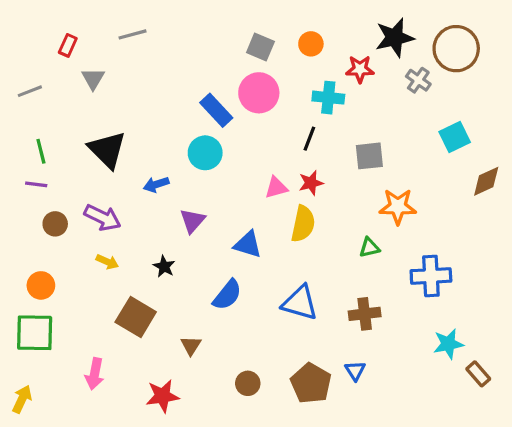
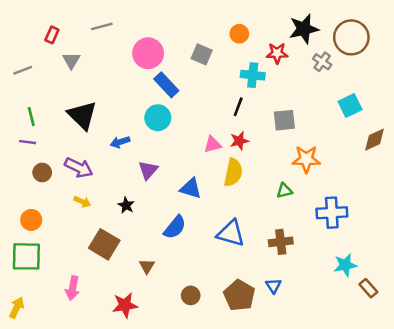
gray square: (260, 47) -> (202, 54), moved
pink circle: (259, 93) -> (148, 53), moved

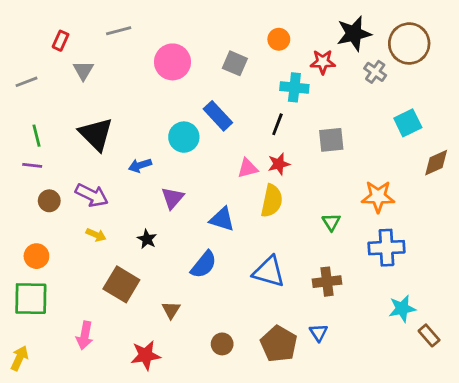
blue rectangle: (166, 85) -> (218, 116), moved
orange star: (306, 159) -> (378, 197), moved
green triangle: (284, 191) -> (331, 222), turned -49

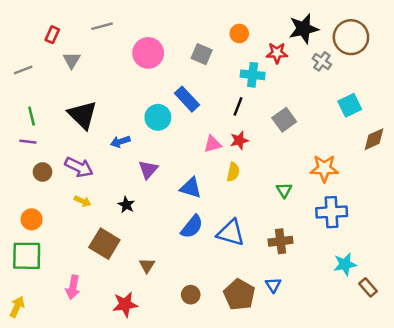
gray square: (331, 140) -> (284, 120), turned -30
yellow semicircle: (272, 201) -> (233, 172), size x0.7
blue semicircle: (204, 265) -> (192, 227), moved

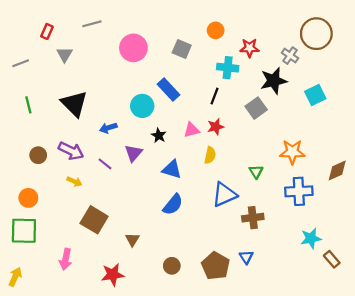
black star: (304, 29) -> (274, 81), moved
brown diamond: (374, 139) -> (337, 171), moved
purple line: (28, 142) -> (105, 164), moved, turned 32
black star: (126, 205) -> (159, 135), moved
blue triangle: (231, 233) -> (224, 195), moved, turned -40

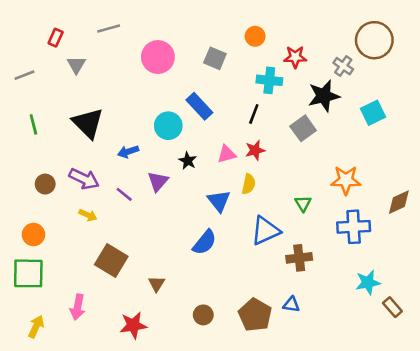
blue triangle: (172, 169) -> (219, 201), moved, turned 35
blue triangle: (246, 257) -> (291, 305), turned -48
yellow arrow: (15, 277) -> (36, 327), moved

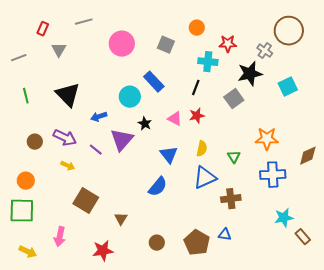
pink triangle: (227, 154) -> (175, 119), turned 42
purple triangle: (158, 181) -> (122, 140), size x1.4
yellow semicircle: (249, 184) -> (202, 149), moved
yellow arrow: (36, 327) -> (28, 252), turned 90

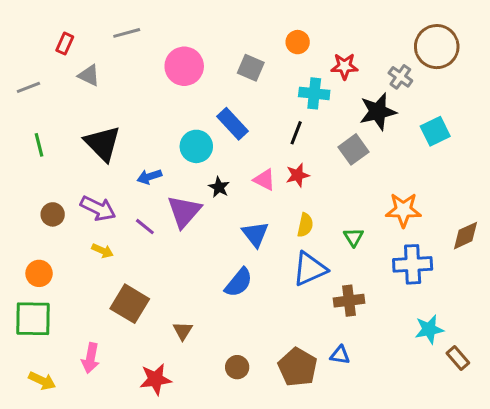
gray triangle: (59, 50) -> (89, 75), turned -35

